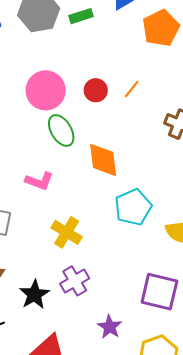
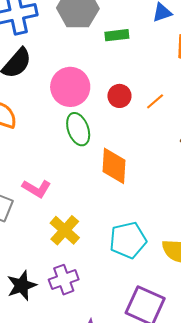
green rectangle: (81, 16) -> (117, 35), moved
pink L-shape: (39, 181) -> (37, 189), moved
cyan pentagon: (133, 207) -> (128, 240), moved

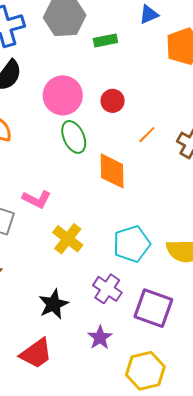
orange line: (155, 101) -> (147, 135), moved
purple cross: (64, 280) -> (107, 289), moved, turned -32
black star: (22, 285) -> (54, 304), moved

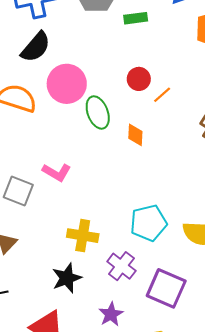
pink circle: (63, 95) -> (67, 84), moved
orange line: (147, 135) -> (162, 95), moved
orange diamond: (112, 171) -> (135, 135), moved, size x0.6
yellow cross: (68, 239) -> (83, 236), moved, turned -32

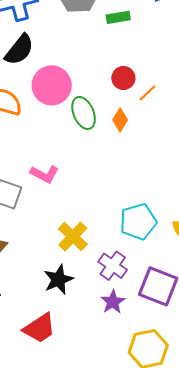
orange diamond: (135, 135) -> (120, 120), moved, turned 30
yellow cross: (83, 236) -> (73, 237), turned 36
purple star: (111, 314) -> (113, 302), moved

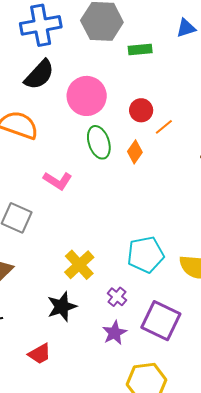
pink circle: (52, 85) -> (87, 96), moved
pink L-shape: (45, 174) -> (58, 181), moved
purple cross: (113, 266) -> (117, 297), size x0.7
red trapezoid: (40, 328) -> (40, 354), size x0.7

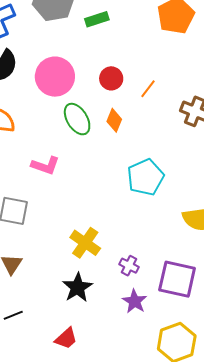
orange line: (164, 127) -> (148, 89), moved
cyan pentagon: (146, 255) -> (146, 177), moved

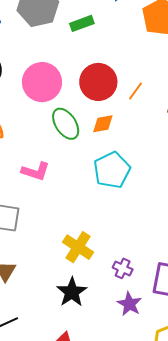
red circle: (111, 78) -> (98, 82), size x1.6
orange diamond: (114, 120) -> (103, 124), turned 60
cyan pentagon: (146, 177) -> (112, 170), moved

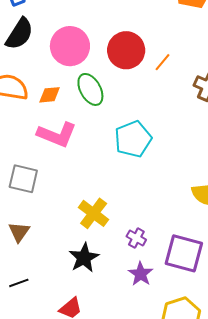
orange diamond: (103, 124) -> (50, 95), moved
pink L-shape: (36, 171) -> (57, 135), size x1.4

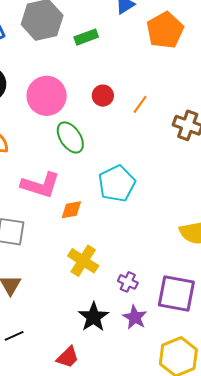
red circle: (126, 50) -> (103, 96), size x0.6
orange diamond: (50, 95) -> (71, 210), moved
black star: (84, 258) -> (93, 317), moved

